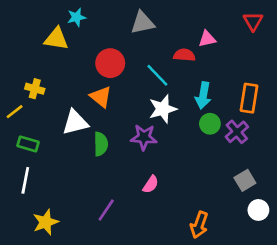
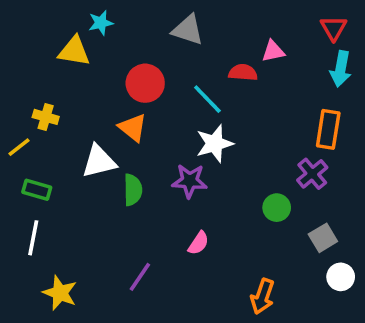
gray triangle: (143, 23) -> (188, 30), turned 30
cyan arrow: (203, 95) -> (341, 69), moved
green circle: (210, 124) -> (277, 208), moved
yellow star: (46, 222) -> (60, 293), turned -30

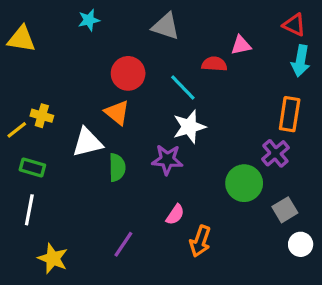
red triangle: (334, 28) -> (294, 25), turned -35
yellow triangle: (74, 51) -> (21, 39), moved
yellow cross: (46, 117) -> (42, 116), moved
green circle: (277, 208) -> (244, 183), size x1.5
orange arrow: (262, 296) -> (200, 241), moved

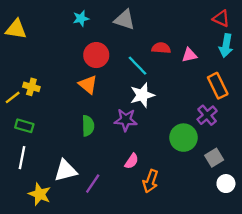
cyan star: (89, 20) -> (81, 18), moved
pink triangle: (241, 45) -> (189, 55), moved
orange rectangle: (290, 114) -> (218, 86), turned -35
white triangle: (87, 142) -> (66, 171), moved

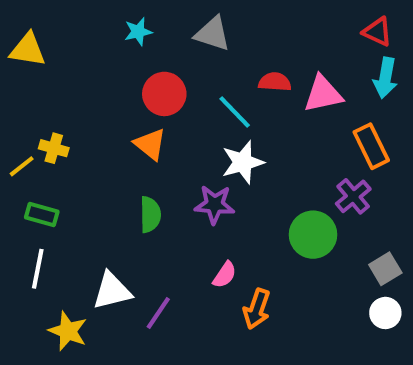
pink triangle: (189, 55) -> (323, 94), size x1.5
gray square: (214, 158) -> (385, 269), moved

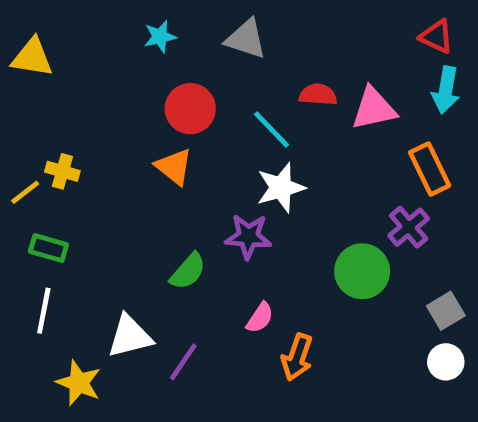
green semicircle: (150, 215) -> (188, 271), moved, turned 42

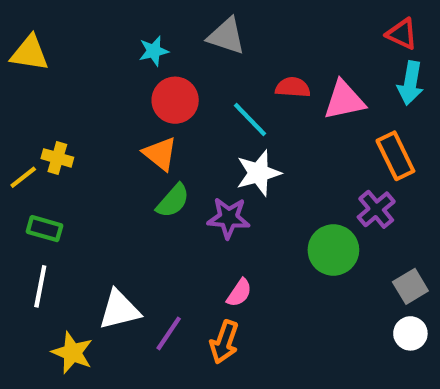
cyan star: (160, 37) -> (154, 51), moved
green semicircle: (188, 271) -> (173, 201), moved
orange arrow: (297, 357) -> (224, 342), moved

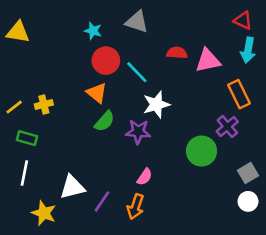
cyan star: (154, 51) -> (93, 31), turned 30
cyan line: (250, 119) -> (137, 72), moved
yellow cross: (57, 158) -> (44, 104), moved, turned -30

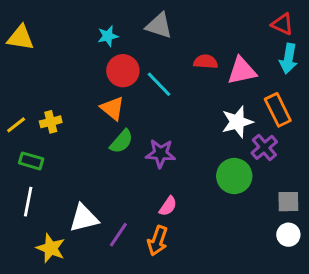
cyan star: (93, 31) -> (108, 36), turned -30
white star: (156, 104) -> (237, 122), moved
gray square: (248, 173) -> (288, 202), turned 30

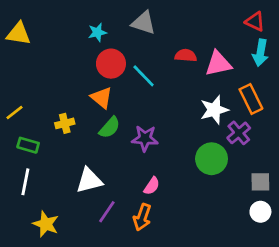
yellow cross: (51, 122) -> (65, 123), moved
white triangle: (84, 218) -> (89, 180), moved

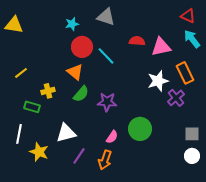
cyan arrow: (260, 53) -> (192, 39), turned 132
yellow line: (14, 113) -> (21, 73), moved
green rectangle: (28, 145) -> (32, 107), moved
green circle: (212, 159) -> (140, 129), moved
yellow star: (46, 224) -> (39, 152), moved

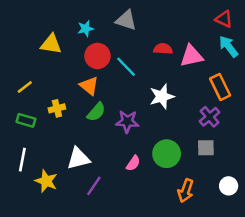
yellow triangle: (14, 25) -> (51, 44), moved
white star: (158, 81) -> (162, 96), moved
green rectangle: (32, 107) -> (26, 120), moved
gray square: (192, 134) -> (206, 148), moved
orange arrow: (105, 160) -> (186, 191), moved

